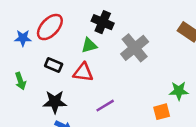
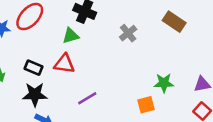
gray cross: (135, 48) -> (128, 33), moved, size x0.6
black rectangle: (54, 65) -> (34, 68), moved

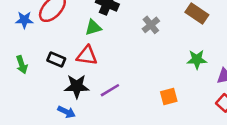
green star: (164, 83) -> (197, 59), moved
black star: (35, 94) -> (77, 86), moved

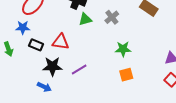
blue star: (24, 20) -> (23, 28), moved
green triangle: (93, 28) -> (85, 19), moved
green star: (197, 59) -> (123, 49), moved

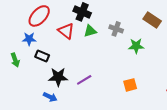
gray cross: (112, 17) -> (116, 29), turned -32
red triangle: (61, 42) -> (66, 31), moved, turned 30
green star: (123, 49) -> (136, 46), moved

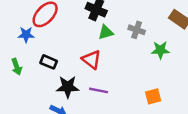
red triangle: (66, 31) -> (91, 60), moved
blue star: (29, 39) -> (26, 35), moved
purple line: (84, 80) -> (99, 90), turned 42

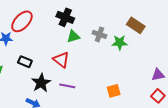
green star: (160, 50) -> (120, 43), moved
black star: (68, 87) -> (41, 83), turned -30

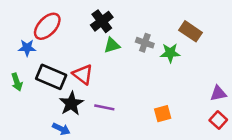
black cross: (65, 17) -> (102, 21), turned 30
red triangle: (61, 60) -> (83, 74), moved
black rectangle: (25, 62) -> (51, 77), size x1.6

